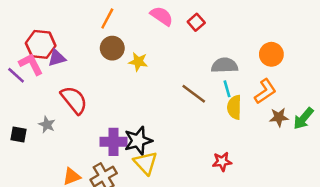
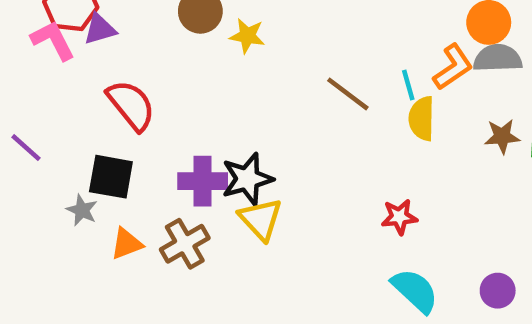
gray semicircle: (225, 65) -> (498, 58), moved
purple line: (16, 75) -> (26, 148), moved
orange L-shape: (265, 91) -> (453, 67), moved
gray star: (47, 125) -> (82, 210), moved
black square: (19, 134) -> (111, 177), moved, size x1.5

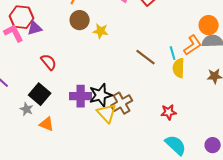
red semicircle: (131, 105) -> (49, 62), size x0.7
black square: (111, 177) -> (40, 94), turned 30
orange triangle: (127, 244) -> (47, 124), turned 42
brown cross: (185, 244) -> (122, 103), moved

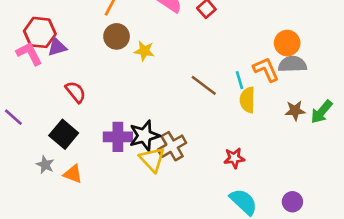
orange L-shape: (193, 45) -> (266, 69), turned -80
gray star: (27, 109) -> (45, 165), moved

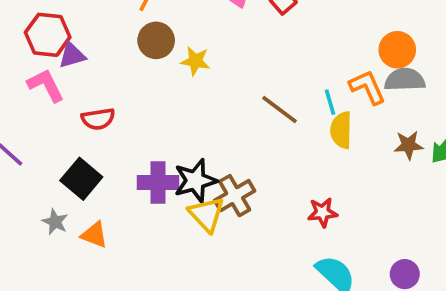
pink L-shape: (29, 54) -> (46, 85), moved
red semicircle: (76, 92) -> (98, 119), turned 120

